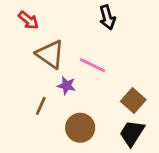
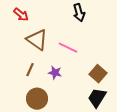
purple star: (67, 86) -> (55, 73), moved
brown line: (41, 106) -> (30, 70), moved
brown circle: (80, 128) -> (37, 99), moved

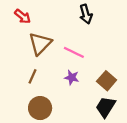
brown triangle: (37, 40) -> (40, 44), turned 40
purple star: (55, 73) -> (72, 77), moved

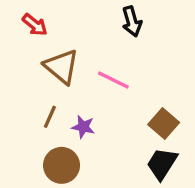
brown triangle: (40, 44) -> (62, 67), turned -35
purple star: (72, 77) -> (83, 127), moved

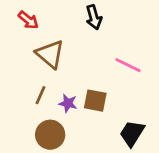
black arrow: (132, 21) -> (94, 17), moved
pink line: (113, 80) -> (128, 65), moved
brown square: (164, 124) -> (95, 101), moved, turned -30

